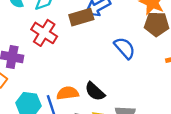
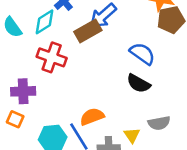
black semicircle: (95, 91) -> (138, 83), moved

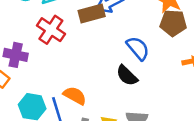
orange semicircle: (92, 117) -> (75, 96), turned 35

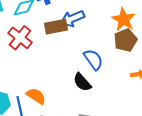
brown pentagon: (173, 23) -> (125, 40), turned -30

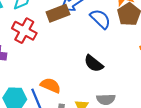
blue semicircle: (93, 59) -> (100, 19), moved

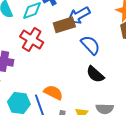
blue semicircle: (100, 19) -> (90, 45), moved

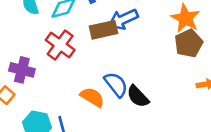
blue semicircle: (90, 45) -> (116, 85), moved
orange semicircle: (53, 92) -> (92, 97), moved

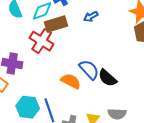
blue arrow: (123, 19) -> (91, 17), size x0.6
brown rectangle: (104, 30) -> (56, 24), moved

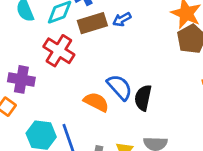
brown rectangle: (56, 24) -> (92, 23), moved
black semicircle: (107, 78) -> (143, 98), turned 60

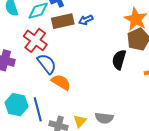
blue semicircle: (120, 87) -> (47, 64), moved
black semicircle: (143, 98) -> (119, 60), moved

